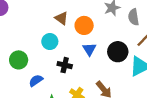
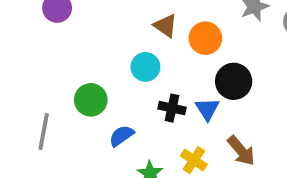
blue triangle: (89, 49) -> (207, 109), moved
black circle: (118, 52) -> (234, 81), moved

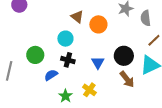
black circle: (234, 81) -> (124, 56), moved
black cross: (172, 108) -> (68, 60), moved
brown arrow: (241, 151) -> (127, 79), moved

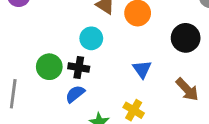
black circle: (124, 56) -> (186, 38), moved
black cross: (68, 60) -> (79, 67), moved

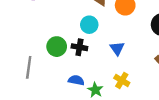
blue triangle: (142, 69) -> (117, 48), moved
blue semicircle: (75, 94) -> (76, 80), moved, turned 49

